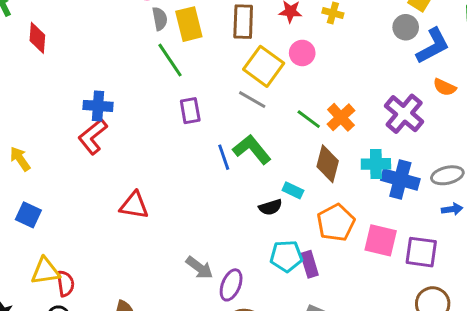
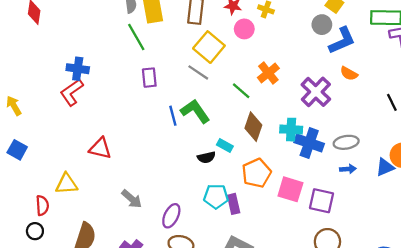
pink circle: (302, 53) -> (244, 29), moved
orange cross: (341, 117) -> (268, 73), moved
gray arrow: (199, 268) -> (132, 199), moved
yellow triangle: (45, 271) -> (67, 184), moved

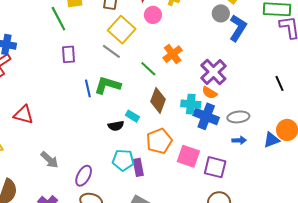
blue L-shape: (342, 41) -> (238, 28), turned -36
orange semicircle: (349, 74) -> (210, 93), moved
green L-shape: (195, 111) -> (108, 85), turned -40

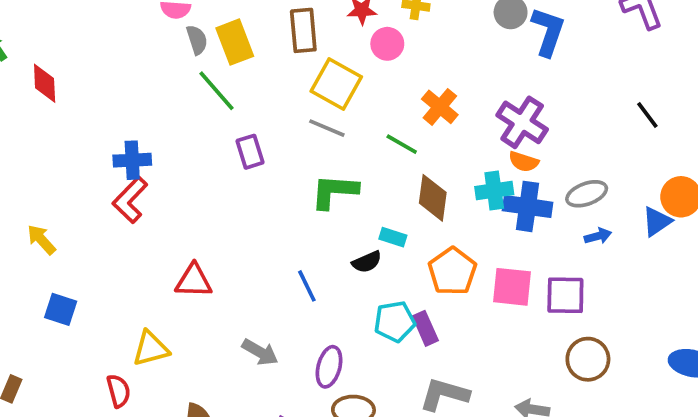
blue line: (88, 88) -> (307, 286), moved

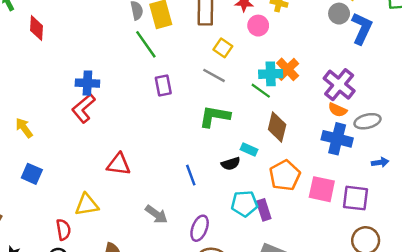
yellow square: (336, 84) -> (223, 48), size x0.6
cyan cross: (494, 191) -> (271, 74), moved
gray ellipse: (587, 194) -> (367, 121), moved

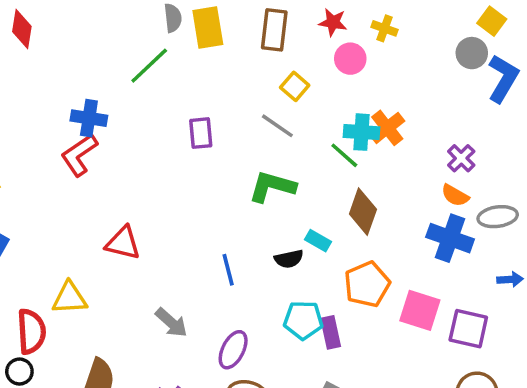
green line: (146, 44) -> (149, 66), moved, turned 76
purple cross: (339, 85) -> (461, 158), size x0.6
red semicircle: (63, 230) -> (31, 331), size x1.4

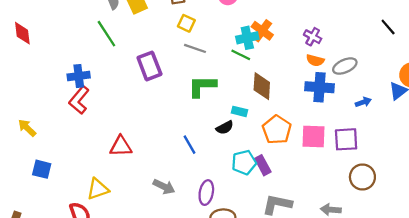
green line: (149, 66) -> (106, 34), turned -64
yellow square: (295, 86) -> (186, 23), moved
purple rectangle: (201, 133) -> (149, 66), size x1.4

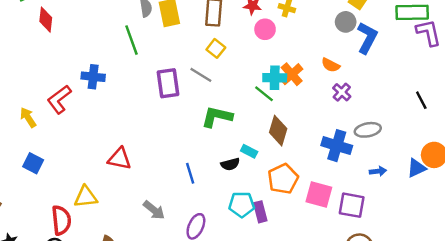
gray line: (195, 48) -> (201, 75), moved
orange semicircle: (315, 60) -> (331, 65), moved
red L-shape: (79, 100) -> (59, 99), moved

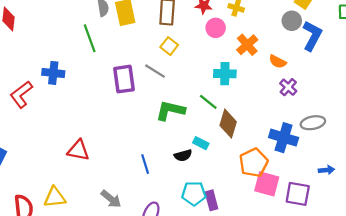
orange cross: (292, 74) -> (247, 45), moved
green line: (264, 94) -> (208, 102), moved
blue arrow: (378, 171) -> (326, 170), moved
orange pentagon: (283, 179) -> (254, 163), moved
yellow triangle: (86, 197) -> (55, 197), moved

